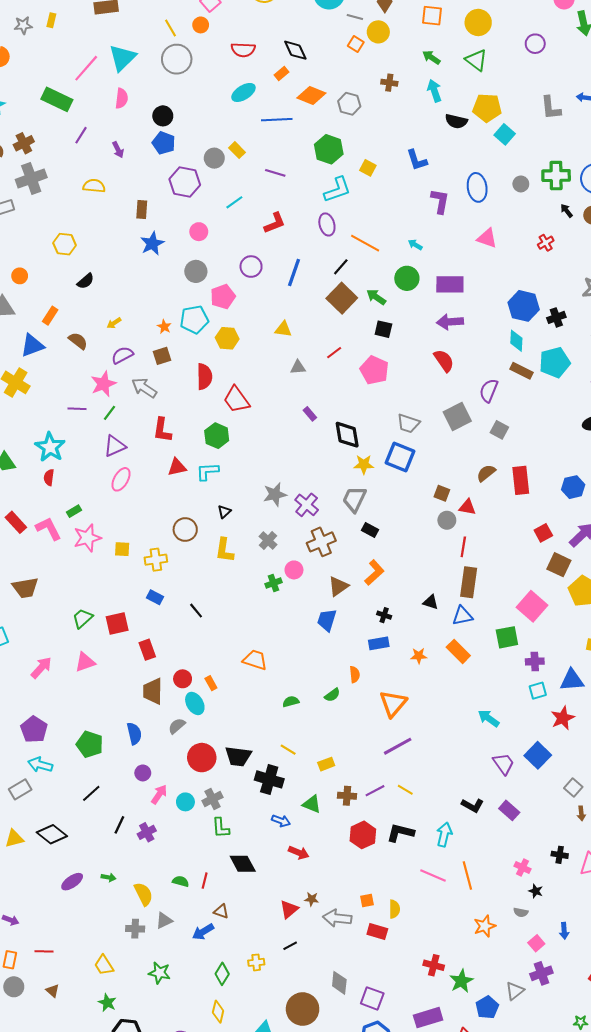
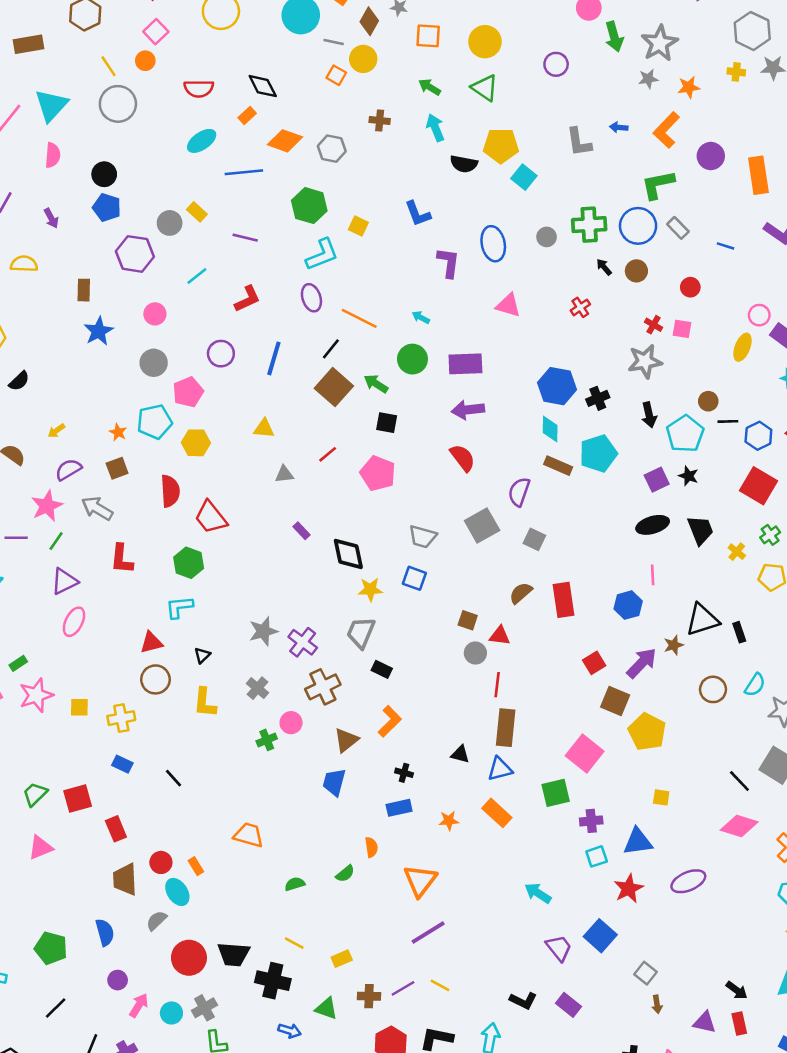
blue square: (400, 457) -> (414, 578), size x0.7
red triangle: (177, 467) -> (151, 643), moved

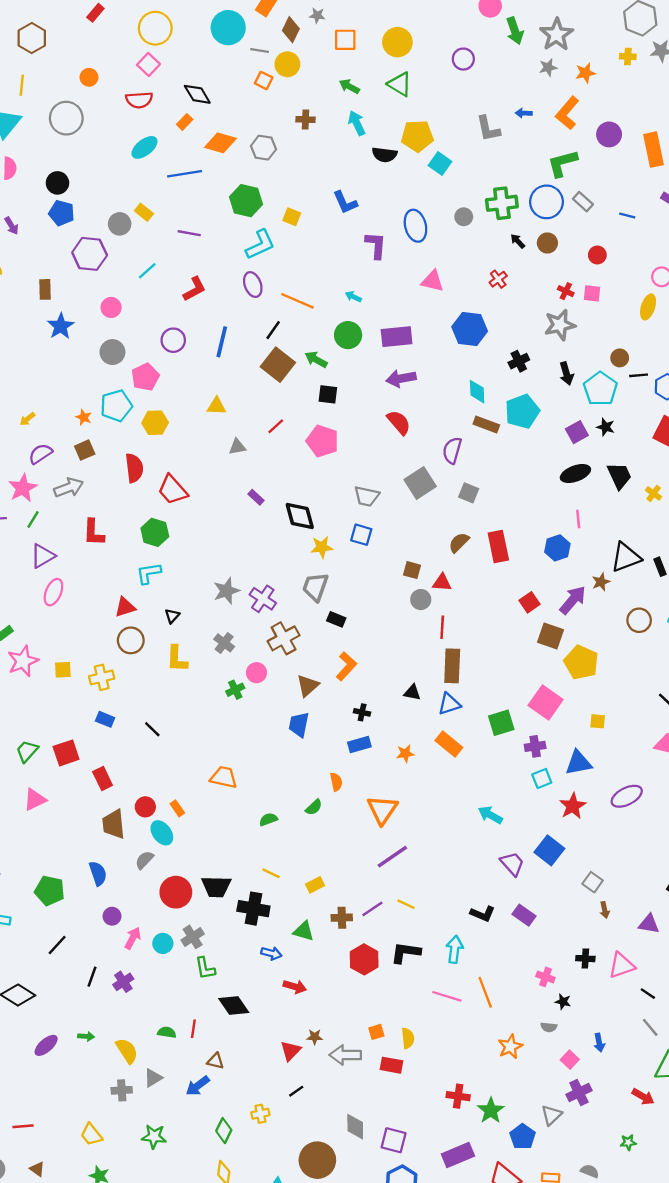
pink square: (156, 32) -> (148, 64), moved
yellow line: (109, 66) -> (22, 85), moved, turned 42
blue hexagon: (557, 386) -> (470, 329), moved
gray arrow: (97, 508) -> (69, 488), turned 132
pink square: (585, 753) -> (546, 703), moved

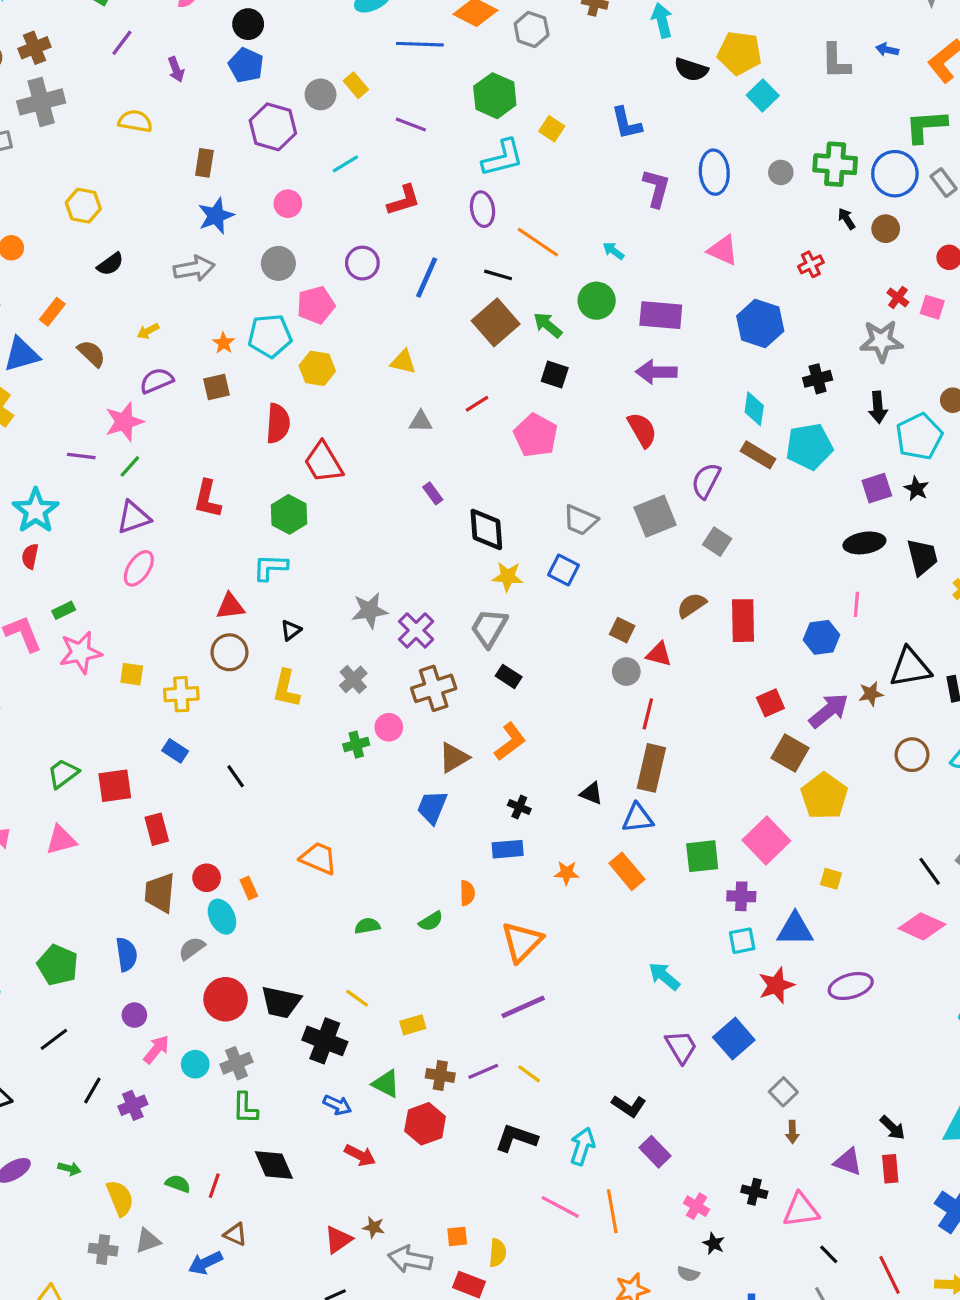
black line: (273, 330) -> (498, 275), turned 60
gray arrow: (69, 488) -> (194, 268), moved
purple rectangle: (524, 915) -> (655, 1152), moved
red hexagon: (364, 959) -> (425, 1124), moved

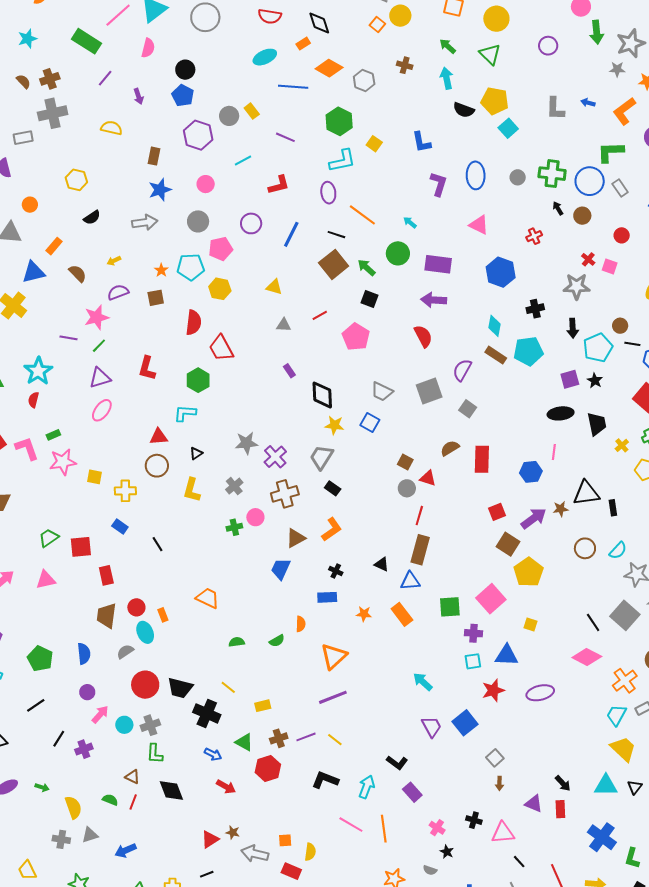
brown cross: (440, 1075) -> (279, 738), turned -30
brown triangle: (235, 1234) -> (132, 777), moved

